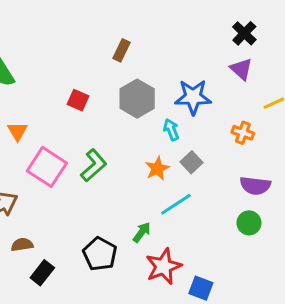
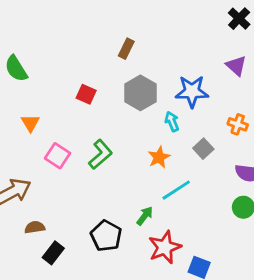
black cross: (244, 33) -> (239, 19), moved
gray square: (191, 162) -> (203, 149), moved
pink square: (47, 167) -> (58, 156), size x0.7

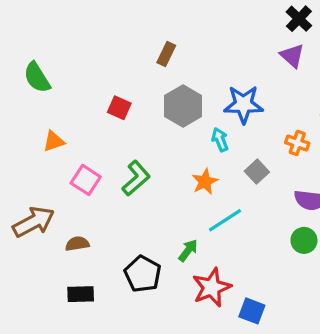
purple triangle: (236, 66) -> (292, 56), moved
orange triangle: (30, 123) -> (54, 141), turned 42
brown semicircle: (35, 227) -> (77, 244), moved
black rectangle: (53, 253) -> (81, 294), turned 50

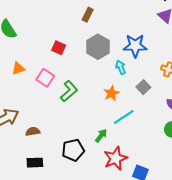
pink square: (86, 180) -> (45, 78), moved
black pentagon: (143, 274) -> (73, 150), turned 30

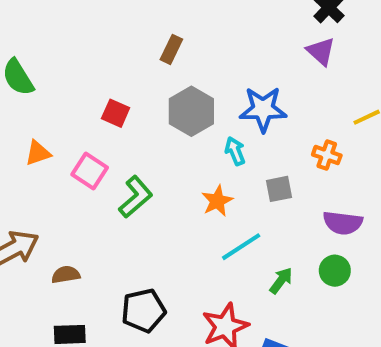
gray square: (143, 87) -> (279, 189), turned 32
green arrow: (101, 136) -> (281, 281), moved

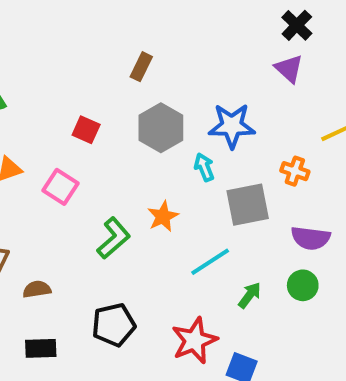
gray square: (279, 189) -> (248, 205), size x1.6
green L-shape: (136, 197) -> (114, 238), moved
orange star: (217, 201) -> (163, 216), moved

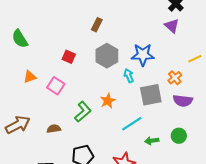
orange cross: (295, 171) -> (175, 78), turned 32
purple semicircle: (311, 238) -> (183, 101), moved
brown semicircle: (37, 289) -> (54, 129), moved
green arrow: (250, 295) -> (152, 141), turned -136

